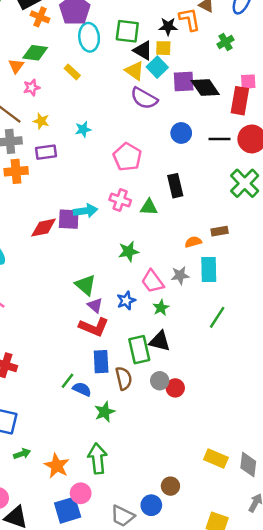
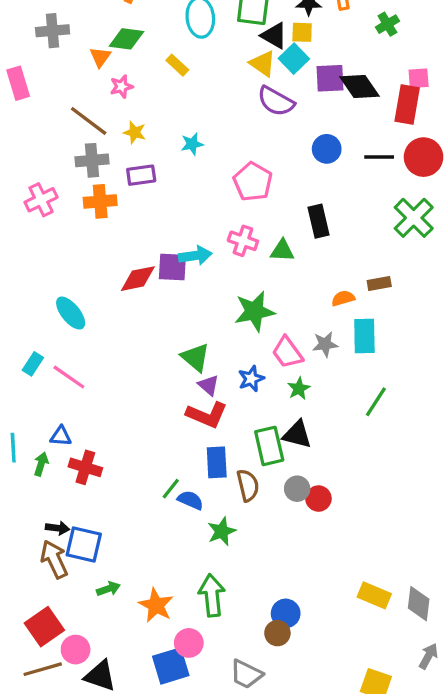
green star: (129, 251) -> (254, 311), size x1.4
brown circle: (170, 486) -> (277, 633), moved
blue circle: (151, 505) -> (286, 613), moved

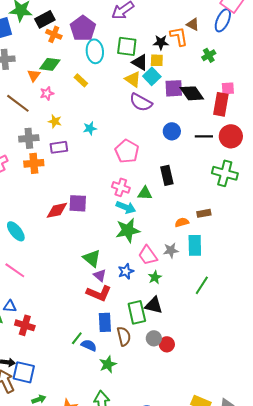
brown line: (89, 121) -> (18, 103), moved
green cross: (414, 218) -> (225, 173), turned -30
cyan arrow: (195, 256) -> (126, 207), moved, turned 30

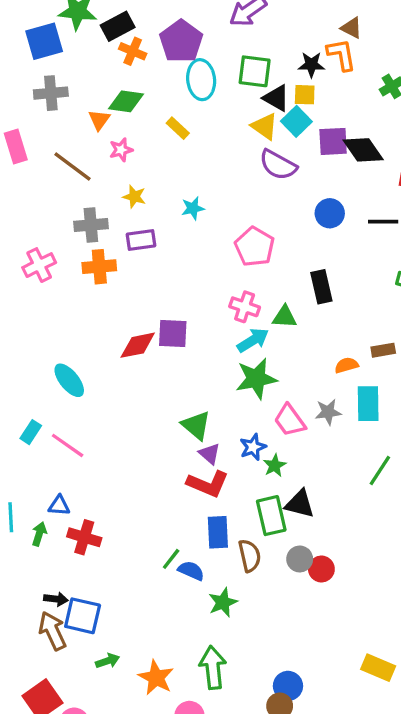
brown triangle: (193, 24) -> (351, 28), moved
cyan arrow: (126, 207) -> (253, 340), turned -54
green star: (155, 277) -> (275, 465), moved

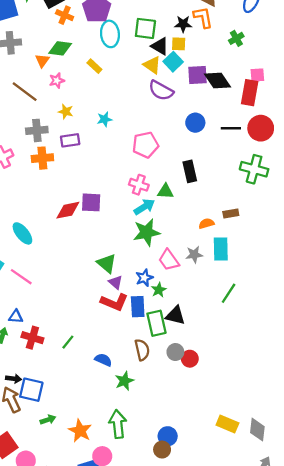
pink pentagon: (255, 247) -> (145, 145), turned 30
blue rectangle: (218, 532) -> (138, 307), moved
green line: (171, 559) -> (68, 342), moved

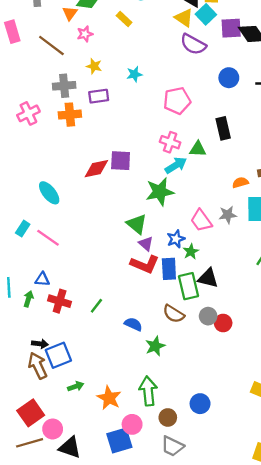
green star: (147, 232) -> (160, 192), moved
brown semicircle: (142, 350) -> (174, 314), turned 135
blue square: (31, 390) -> (58, 355), turned -35
brown circle: (162, 450) -> (168, 417), moved

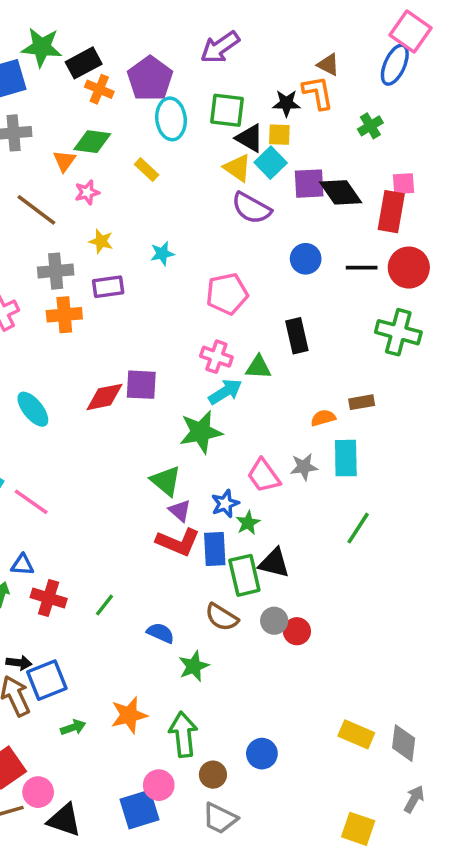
cyan ellipse: (49, 193) -> (33, 409), moved
orange star: (109, 398) -> (129, 715), moved, turned 30

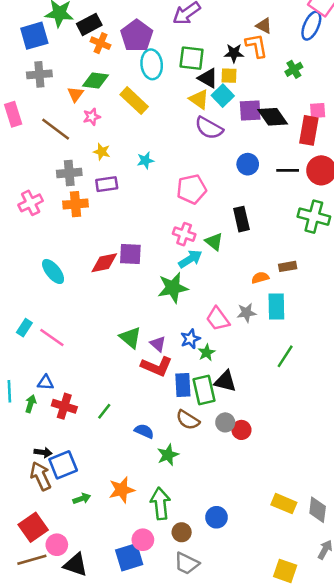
yellow rectangle: (147, 170) -> (134, 101), size x1.6
green triangle: (258, 367) -> (214, 242), turned 36
green triangle: (166, 481) -> (130, 338), moved
blue rectangle: (215, 549) -> (183, 385), moved

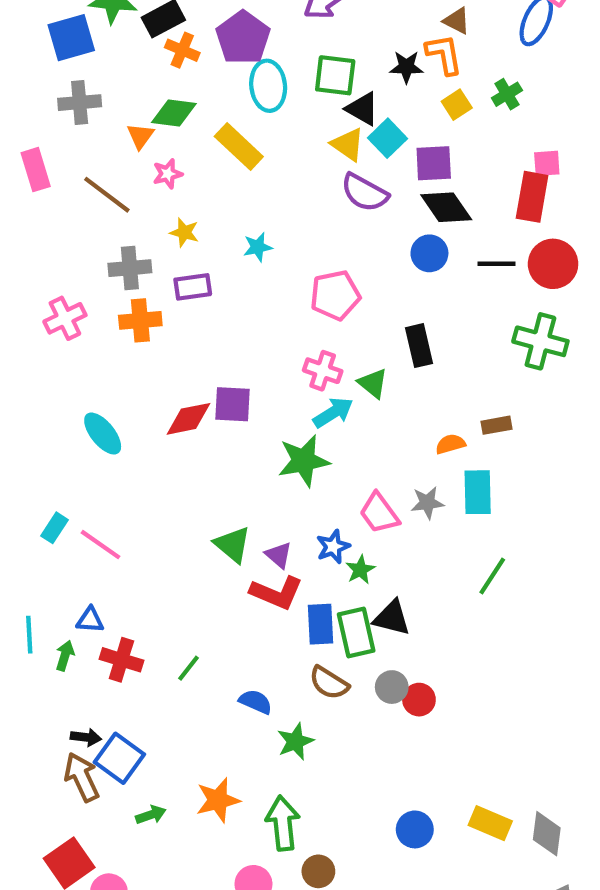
yellow square: (229, 76) -> (457, 105), moved, turned -35
black diamond: (273, 117) -> (446, 207), moved
blue square: (63, 465) -> (119, 758), turned -32
blue circle: (217, 517) -> (415, 829), moved

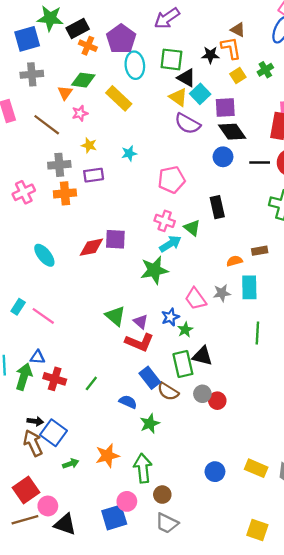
green line: (492, 576) -> (257, 333), turned -30
blue rectangle: (321, 624) -> (150, 378), moved, turned -35
green arrow: (65, 656) -> (24, 377), size x1.6

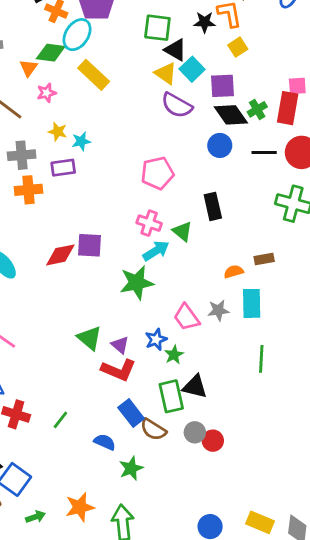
cyan ellipse: (135, 65) -> (77, 35), moved, turned 40
green cross: (265, 70) -> (257, 109), moved
cyan star: (129, 153) -> (81, 141), moved

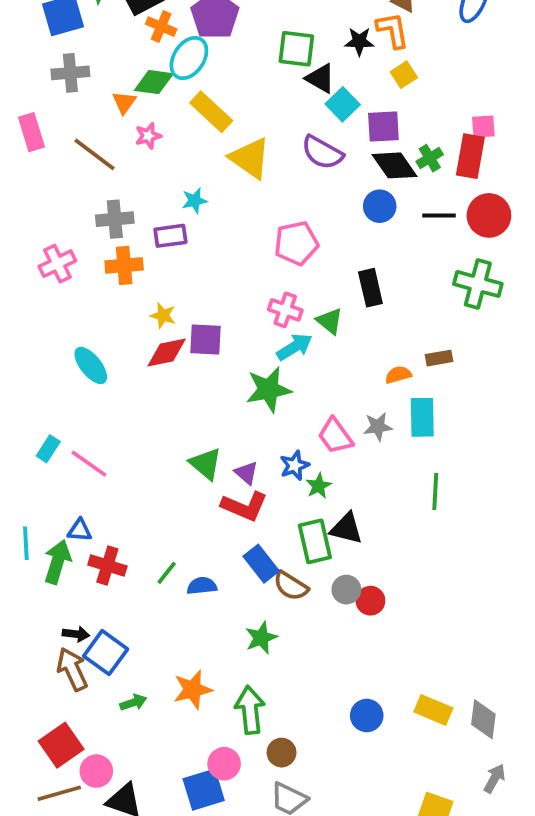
yellow triangle: (166, 73) -> (250, 158), moved, size x1.4
yellow star: (58, 132) -> (163, 315), moved
blue semicircle: (105, 442) -> (202, 586), moved, turned -30

